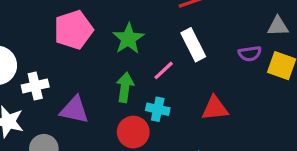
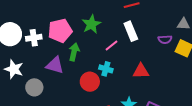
pink pentagon: (73, 30) -> (60, 31), moved
white cross: (35, 86) -> (34, 38), moved
green arrow: (125, 87) -> (74, 52), moved

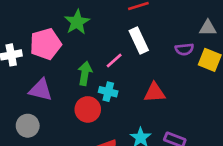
green star: (91, 24) -> (77, 22), moved
green arrow: (74, 52) -> (85, 73), moved
gray circle: (34, 87) -> (28, 126), moved

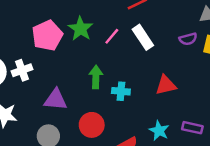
pink pentagon: (46, 44) -> (47, 36), moved
pink line: (114, 60) -> (112, 36), moved
red circle: (88, 109) -> (92, 125), moved

